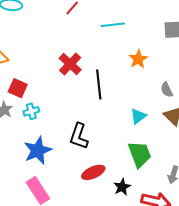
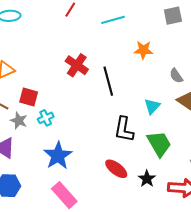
orange star: (138, 59) -> (143, 50), turned -30
black L-shape: (79, 136) -> (124, 129), moved
red ellipse: (93, 172) -> (116, 169), turned 70

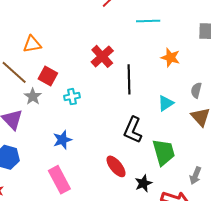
gray semicircle: (176, 76) -> (196, 90), turned 35
cyan triangle: (152, 106) -> (166, 103), moved
cyan cross: (46, 118) -> (72, 97), moved
blue star: (58, 156) -> (62, 140), size x0.7

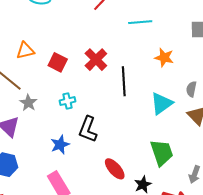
red square: (48, 76) -> (58, 62), moved
cyan triangle: (166, 103) -> (162, 103), size x1.4
black L-shape: (133, 130) -> (88, 129), moved

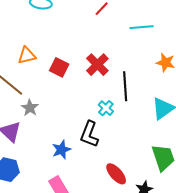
cyan cross: (68, 101) -> (106, 108), moved, turned -35

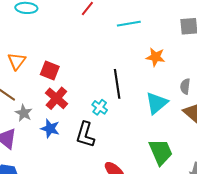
orange triangle: (27, 55) -> (17, 61), turned -36
red cross: (97, 65) -> (56, 98), moved
blue star: (61, 150) -> (50, 128), moved, turned -30

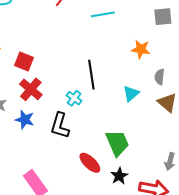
orange star: (156, 57) -> (141, 49), moved
cyan triangle: (157, 103) -> (131, 94), size x0.7
green trapezoid: (161, 152) -> (117, 143), moved

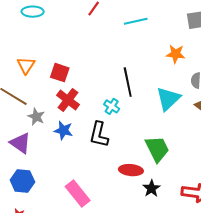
cyan triangle: (131, 94) -> (168, 99), size x1.5
red ellipse: (90, 163) -> (131, 170), turned -35
black star: (119, 176) -> (151, 188), moved

